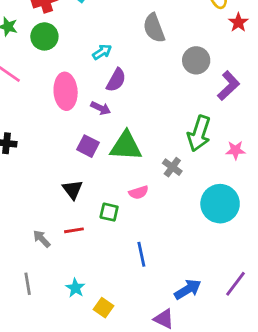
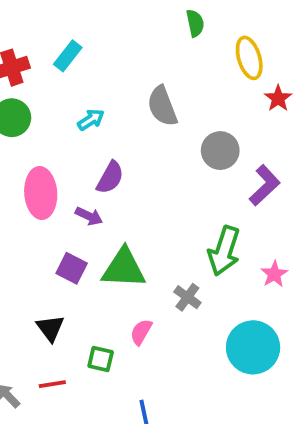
cyan arrow: (102, 52) -> (91, 120), moved
pink star: (236, 150) -> (274, 274), turned -30
pink semicircle: (139, 192) -> (141, 332), turned 138

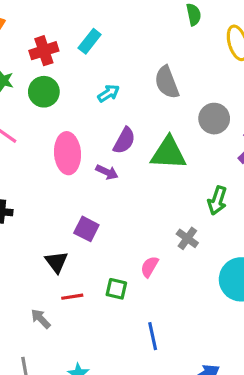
green arrow: (224, 251) -> (217, 201), size x0.7
purple square: (72, 268) -> (86, 229), moved
green triangle: (124, 268) -> (168, 153), moved
black triangle: (50, 328) -> (56, 262), moved
red line: (52, 384) -> (72, 297), moved

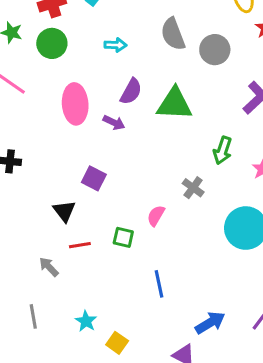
cyan arrow: (109, 93) -> (116, 45), turned 35
gray circle: (214, 119) -> (215, 50), moved

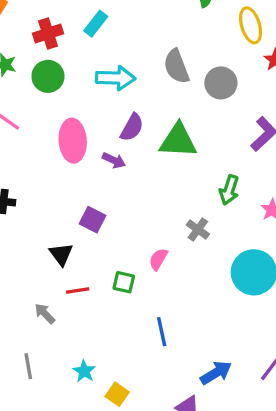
cyan arrow: (116, 45) -> (116, 78), size x1.6

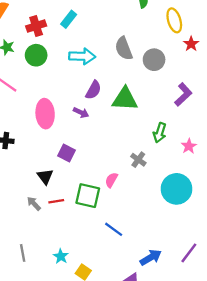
pink ellipse: (73, 141) -> (45, 114), moved
green square: (124, 282) -> (88, 196), size x1.6
gray arrow: (45, 314) -> (34, 203), moved
blue line: (162, 332) -> (114, 229), turned -42

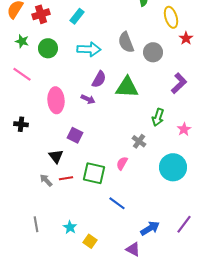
red cross: (36, 26) -> (41, 14), moved
pink semicircle: (111, 180) -> (122, 163), moved

